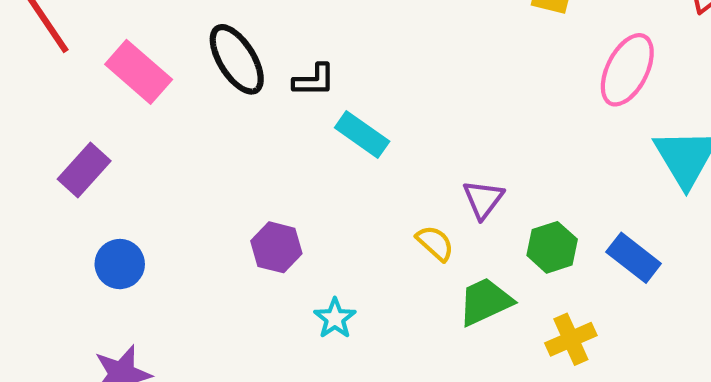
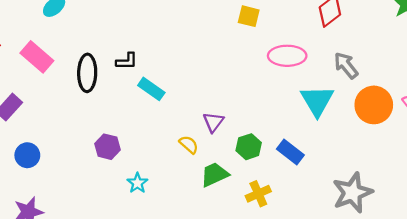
black ellipse: (237, 59) -> (87, 73), moved, turned 33
pink ellipse: (627, 70) -> (287, 56), turned 63

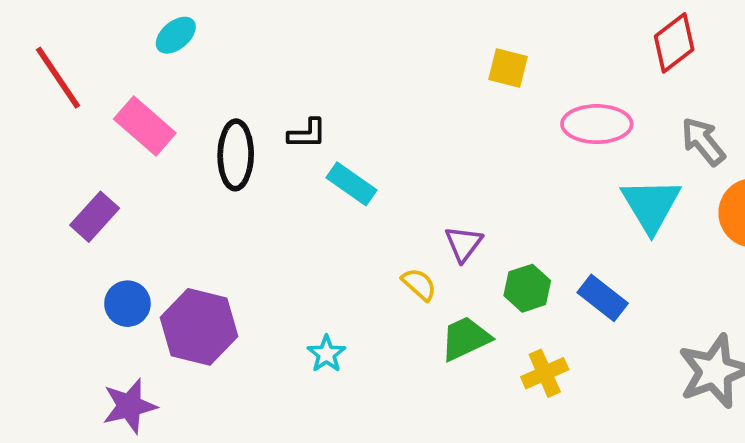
yellow square: (249, 16) -> (508, 68), moved
purple hexagon: (108, 147) -> (199, 327), moved, size x1.6

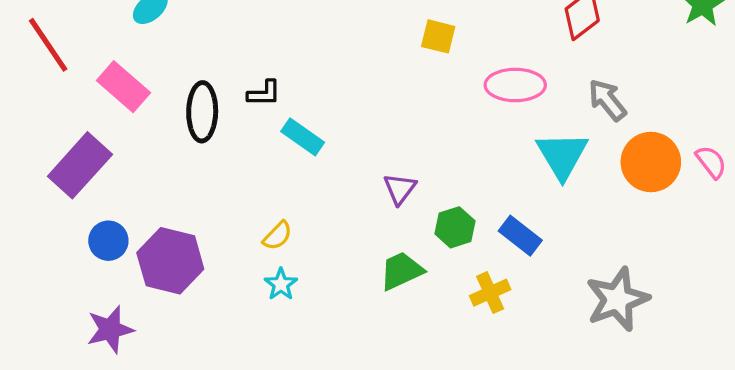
purple rectangle: (95, 217) -> (80, 165), size x1.5
yellow semicircle: (419, 284) -> (277, 236), moved, turned 92
yellow cross: (545, 373) -> (490, 293), moved

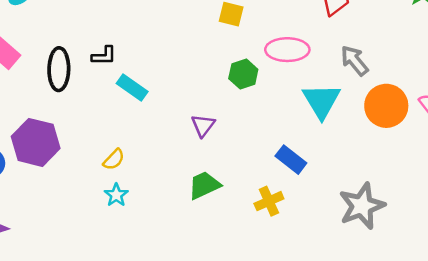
green hexagon: (455, 227) -> (243, 74), moved
purple hexagon: (170, 261) -> (36, 142), moved

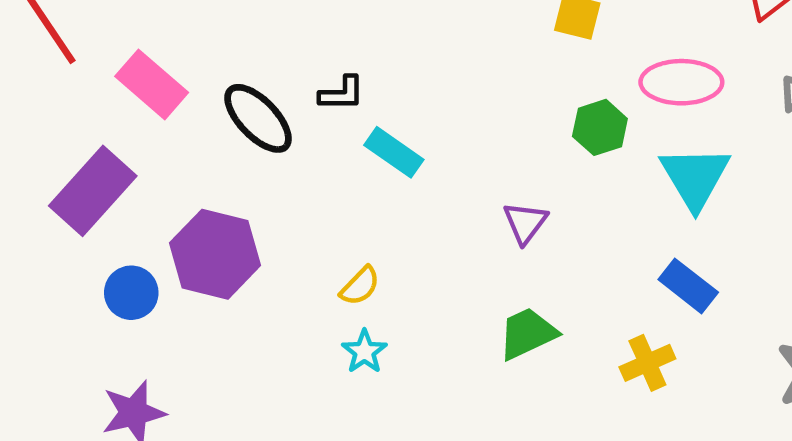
black ellipse: (59, 69) -> (258, 118), turned -45
cyan triangle: (322, 101) -> (695, 177), moved

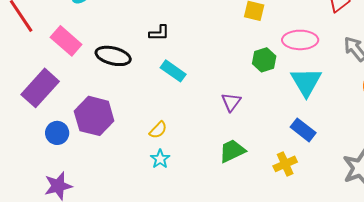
black L-shape: (342, 93) -> (159, 33), moved
black ellipse: (258, 118) -> (113, 56), turned -32

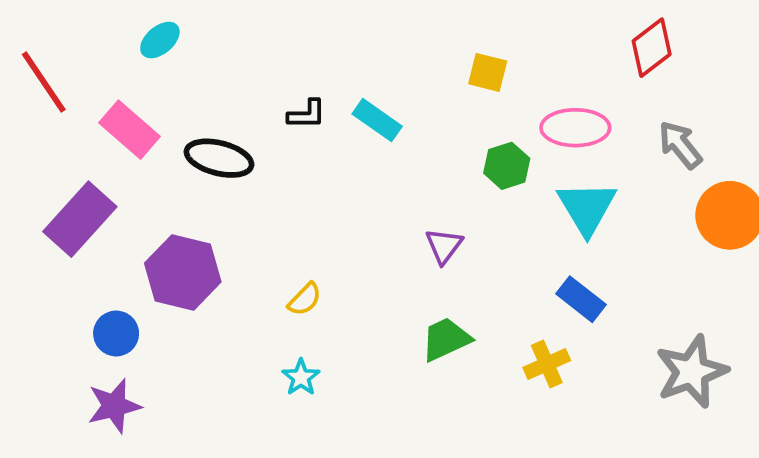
cyan rectangle: (173, 71) -> (377, 120), moved
blue circle: (57, 133) -> (116, 333), moved
cyan star: (160, 159) -> (301, 377), moved

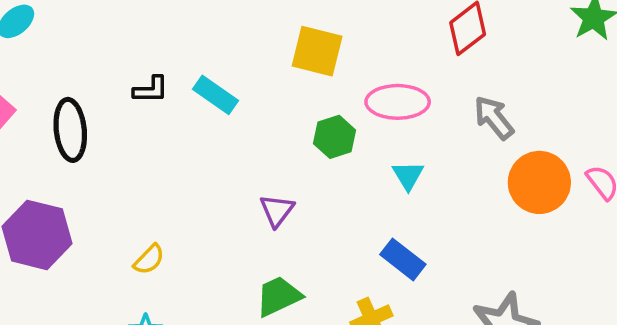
yellow square: (488, 72) -> (317, 51), size x1.4
black ellipse: (219, 158) -> (70, 130), turned 70
cyan triangle: (587, 208) -> (408, 175), size x0.6

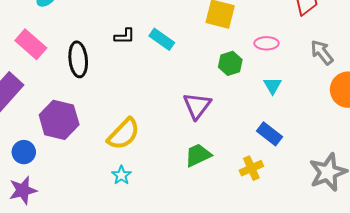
pink ellipse: (398, 102) -> (266, 43), size x0.7
purple triangle: (277, 210) -> (197, 106), size x1.4
yellow semicircle: (149, 259) -> (123, 134), size x1.8

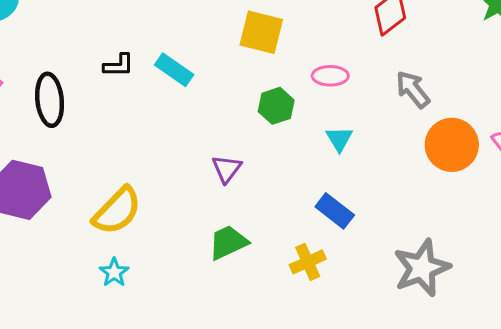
purple triangle: (197, 106) -> (227, 169), size x0.7

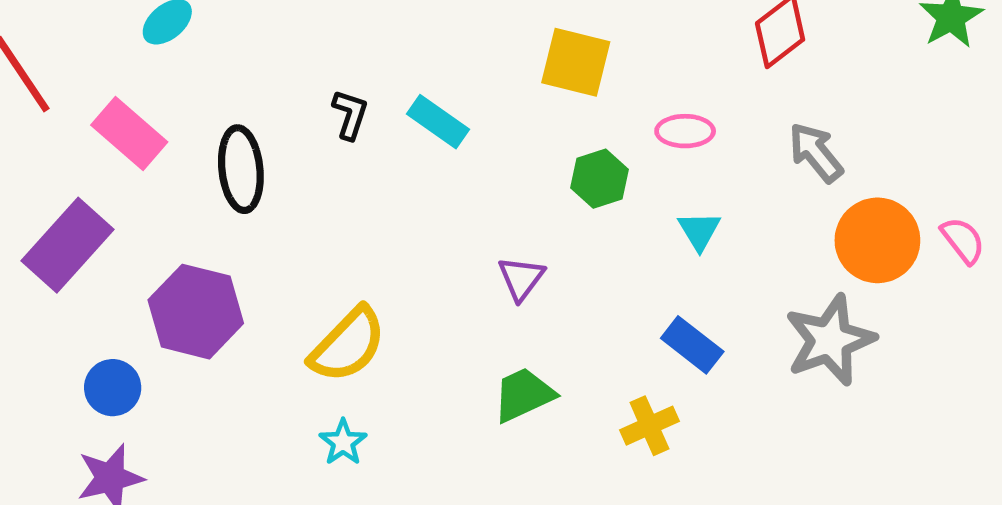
black L-shape: (119, 65) -> (350, 114), turned -72
gray star: (422, 268) -> (830, 340), moved

